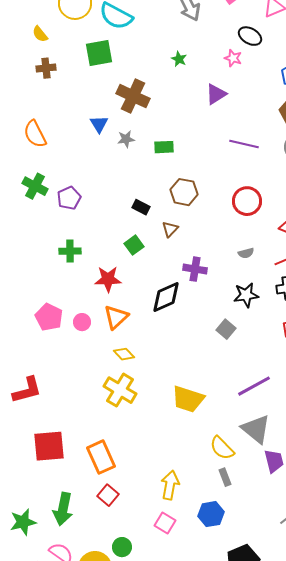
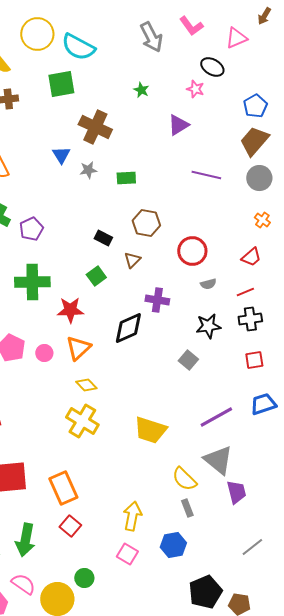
red circle: (247, 201) -> (192, 251), moved
green cross: (70, 251) -> (32, 282), size x1.6

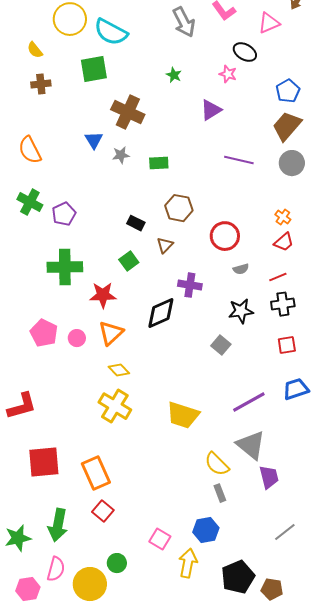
orange cross: (262, 220) -> (283, 217), moved
yellow arrow: (132, 516) -> (188, 563), moved
pink semicircle: (23, 584) -> (56, 569), turned 70

